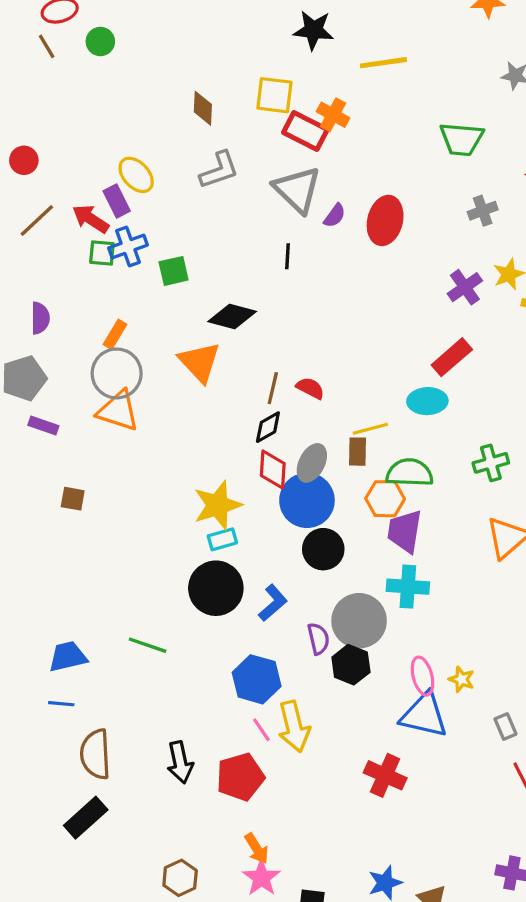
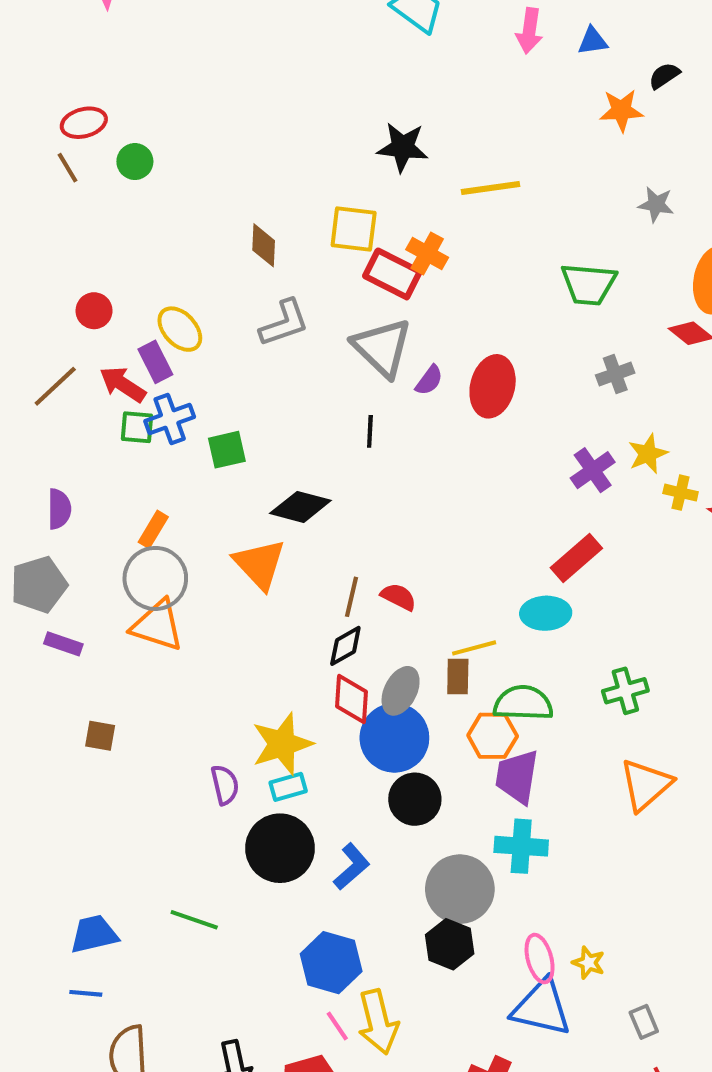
red circle: (24, 160) -> (94, 311), moved
purple semicircle: (318, 639) -> (225, 785), moved

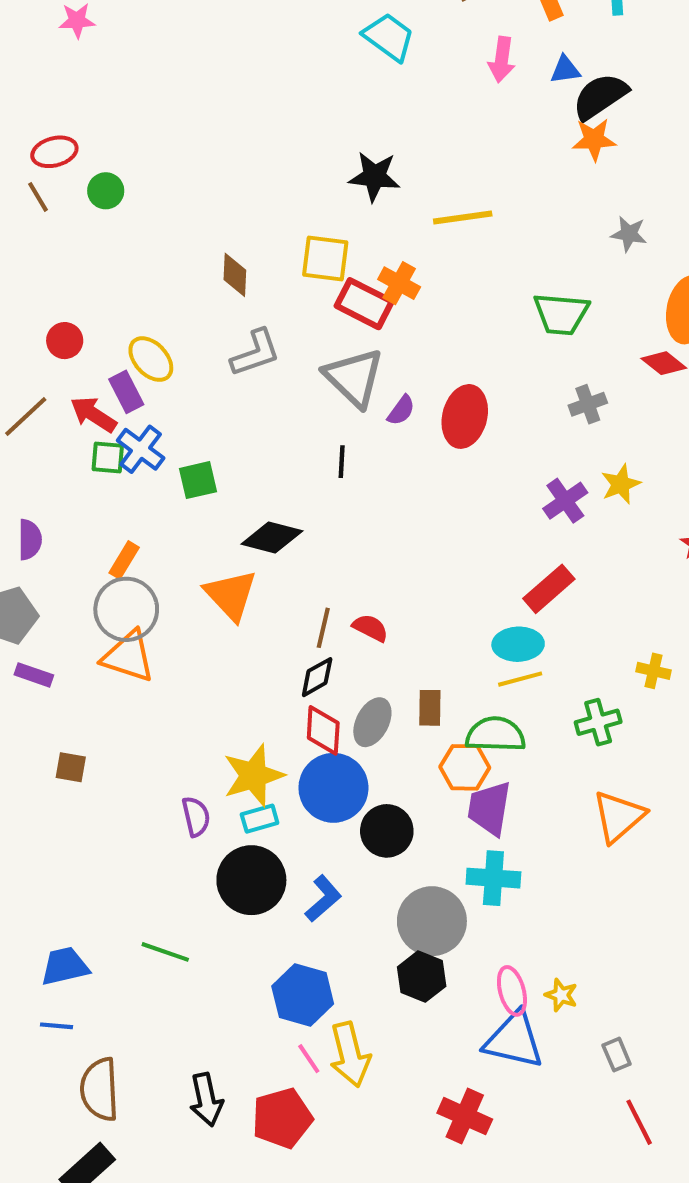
black semicircle: (664, 76) -> (600, 96), moved, size x1.8
blue cross: (170, 419) -> (141, 449), turned -33
yellow cross: (681, 493) -> (653, 671), moved
yellow line: (474, 648) -> (520, 679), moved
blue circle: (394, 738) -> (333, 788), moved

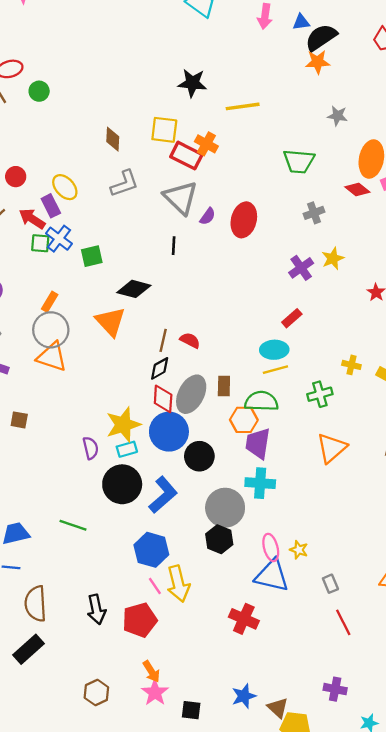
red rectangle: (549, 589) -> (292, 318), size x0.7
gray ellipse: (372, 722) -> (191, 394), size x1.4
blue L-shape: (323, 899) -> (163, 495), size x1.4

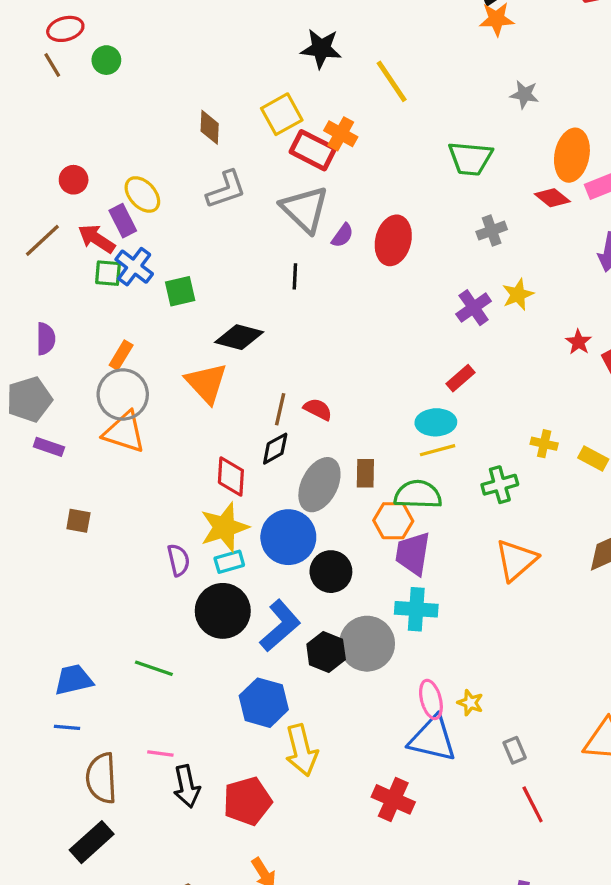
yellow line: (243, 106) -> (392, 81), turned 64
yellow square: (164, 130) -> (282, 114), turned -36
red diamond: (163, 399) -> (231, 476), moved
black hexagon: (219, 539) -> (326, 652), moved
pink line: (155, 586) -> (160, 754), moved, turned -48

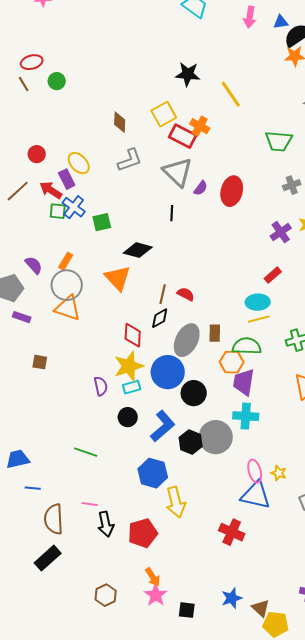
purple semicircle: (46, 339) -> (34, 265), moved, turned -42
black circle: (223, 611) -> (128, 417), size x0.6
blue trapezoid: (74, 680) -> (18, 459), moved

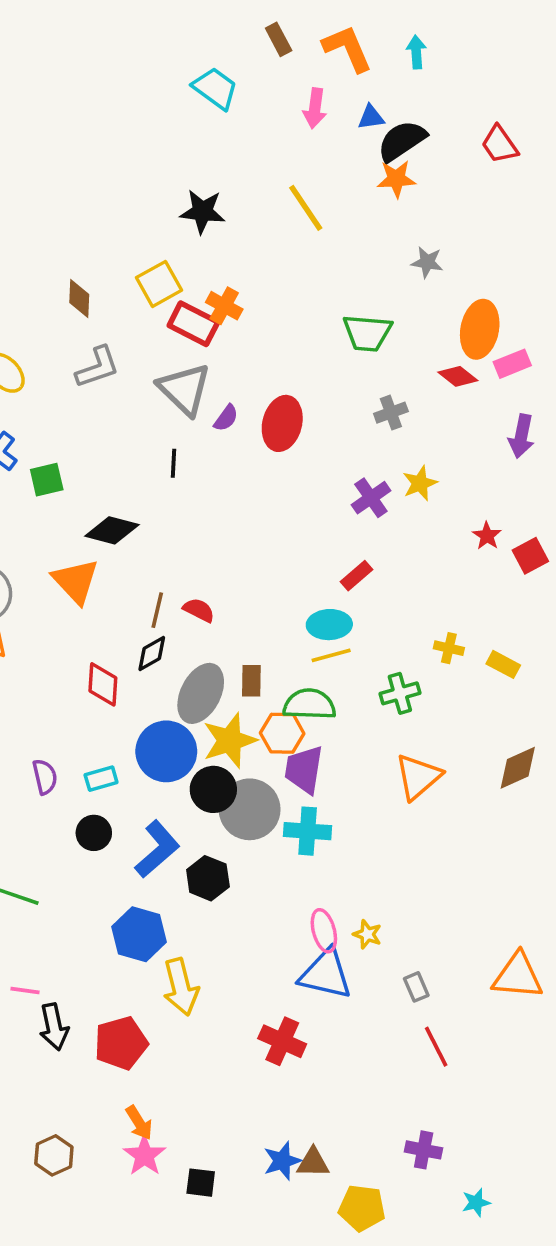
yellow line: (231, 94) -> (306, 208), moved
yellow star: (129, 366) -> (230, 741), moved
gray circle: (216, 437) -> (250, 809), moved
brown triangle: (261, 608) -> (313, 1163), moved, turned -42

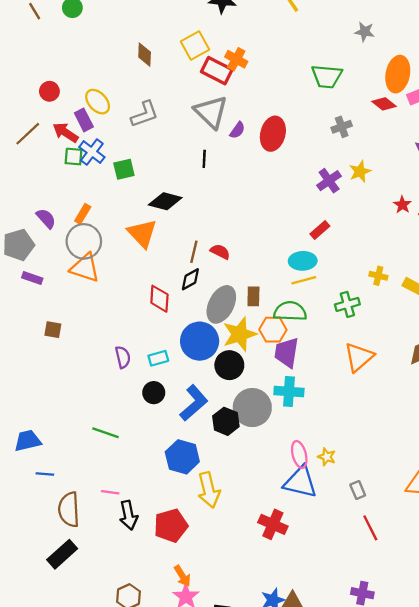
gray L-shape: (97, 367) -> (145, 114), moved
gray circle: (250, 809) -> (252, 408), moved

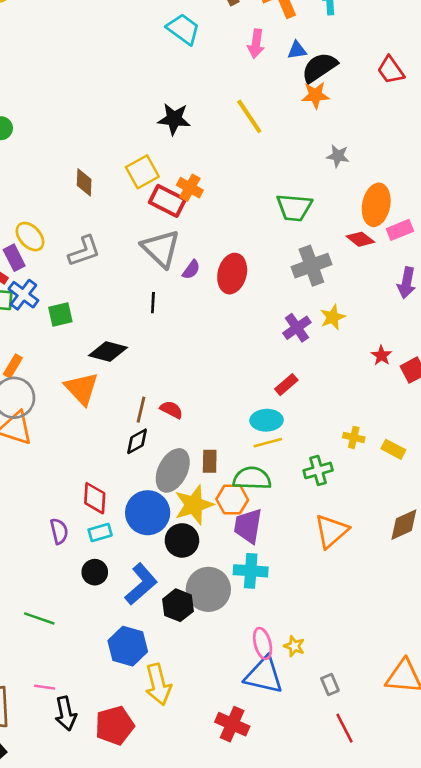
gray cross: (342, 127) -> (311, 266), size x1.6
red diamond: (159, 299) -> (95, 498), moved

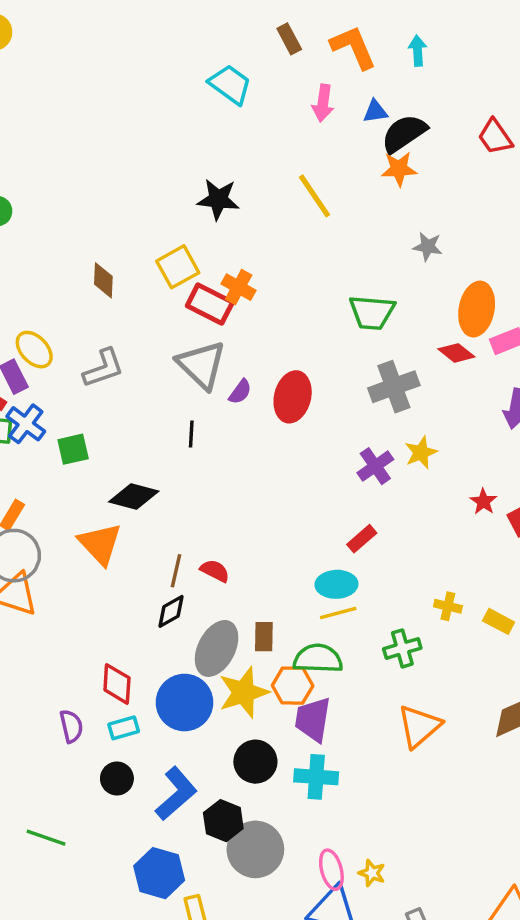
black circle: (182, 540) -> (255, 762), moved
gray circle: (208, 589) -> (255, 849), moved

